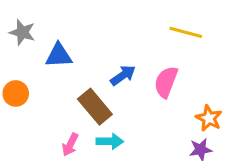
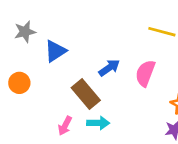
gray star: (22, 32) -> (25, 32), turned -30
blue triangle: (59, 55) -> (55, 51), turned -30

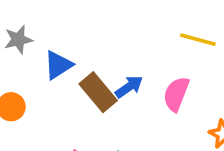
brown rectangle: (86, 94) -> (98, 92), moved

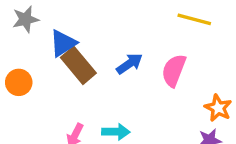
brown rectangle: (98, 92) -> (78, 65), moved

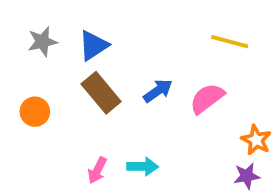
blue triangle: (63, 43) -> (93, 45), moved
pink semicircle: (174, 70) -> (207, 98), turned 32

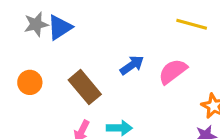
blue triangle: (93, 45) -> (60, 27), moved
brown rectangle: (101, 93) -> (85, 87), moved

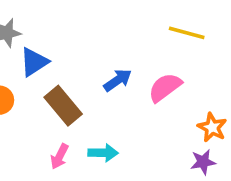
blue triangle: (60, 27) -> (34, 62), moved

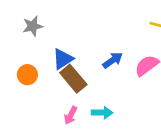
blue triangle: (34, 62) -> (63, 59), moved

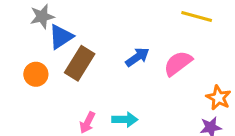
blue triangle: (63, 59) -> (61, 37), moved
brown rectangle: (73, 79) -> (80, 63), moved, turned 72

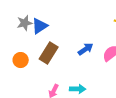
blue triangle: (61, 37) -> (40, 26), moved

